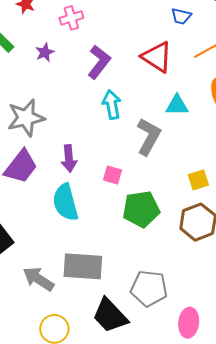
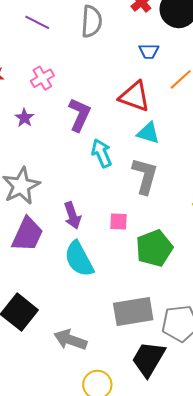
cyan triangle: (177, 105) -> (148, 133), moved, turned 30
gray rectangle: (83, 266) -> (133, 311), moved
black trapezoid: (110, 315) -> (148, 359), turned 87

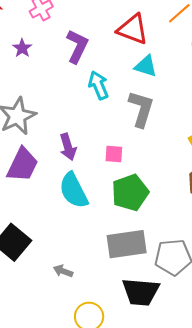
green pentagon: (154, 248) -> (130, 192), moved
gray arrow: (70, 340) -> (63, 271), size x0.6
black trapezoid: (148, 359) -> (141, 292), turned -117

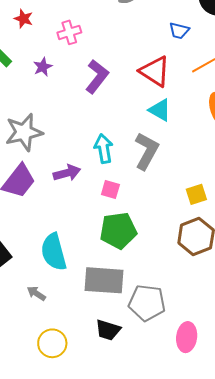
cyan arrow: (99, 85) -> (104, 149), moved
purple arrow: (68, 147) -> (67, 173), turned -100
cyan semicircle: (74, 190) -> (54, 252), moved
black trapezoid: (141, 292) -> (108, 330), size x0.7

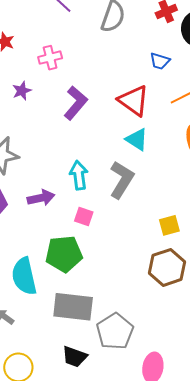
green pentagon: (118, 230) -> (64, 254), moved
gray pentagon: (147, 303) -> (115, 331), turned 30

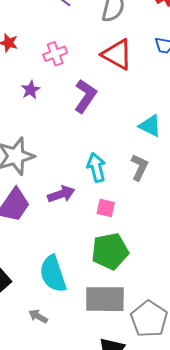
red triangle: (134, 101) -> (117, 54), moved
gray L-shape: (122, 180) -> (139, 167), size x0.7
green pentagon: (64, 254) -> (110, 251), moved

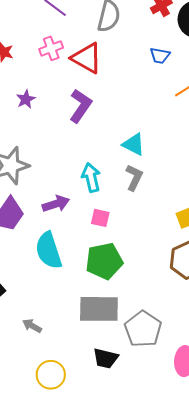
pink cross: (55, 54) -> (51, 48), moved
red triangle: (117, 54) -> (87, 58), moved
cyan triangle: (150, 126) -> (134, 144), moved
cyan semicircle: (53, 274) -> (49, 251), moved

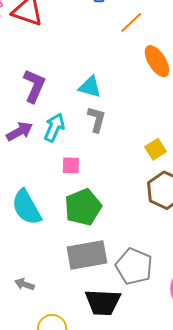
purple L-shape: (80, 106) -> (34, 86), moved
cyan arrow: (91, 177) -> (54, 127), turned 48
purple arrow: (56, 204) -> (20, 131), moved
black trapezoid: (106, 358) -> (103, 302), size x1.4

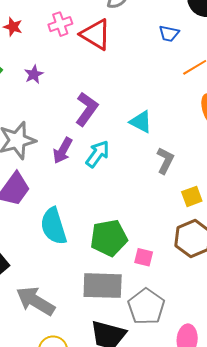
gray L-shape: (97, 119) -> (165, 161), moved
purple arrow: (20, 131) -> (63, 151), turned 136
pink square: (71, 165) -> (144, 257), moved
gray arrow: (24, 284) -> (35, 301), size x2.0

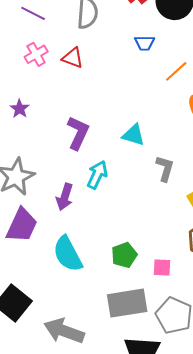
red triangle: (96, 35) -> (73, 58), size x0.7
purple arrow: (63, 151) -> (65, 197), moved
green pentagon: (109, 238) -> (124, 255), size x0.7

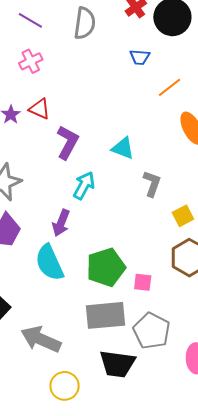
red triangle: (73, 58) -> (40, 109), moved
purple arrow: (65, 197) -> (61, 223), moved
green pentagon: (124, 255) -> (106, 267), size x1.5

